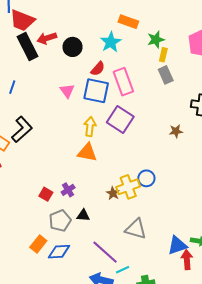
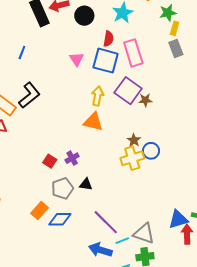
red semicircle: (98, 69) -> (108, 39), turned -35
brown star: (176, 131) -> (145, 100), moved
brown star: (113, 193) -> (134, 140), moved
gray triangle: (136, 229) -> (144, 233), moved

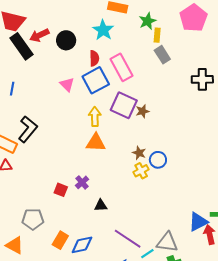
blue square: (106, 61) -> (96, 80), turned -32
yellow cross: (132, 158) -> (141, 171), size x0.7
gray pentagon: (62, 188) -> (33, 219), moved, turned 30

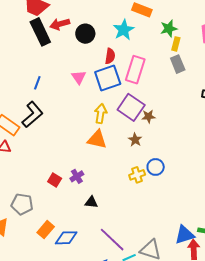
pink rectangle: (121, 67) -> (135, 70), turned 36
blue line: (12, 89) -> (37, 83), moved
brown star: (139, 153) -> (135, 140), moved

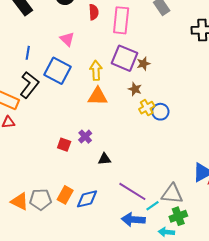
blue square: (108, 78) -> (58, 71), moved, turned -32
yellow cross: (137, 175) -> (147, 108), moved
gray pentagon: (22, 204) -> (41, 199), moved

